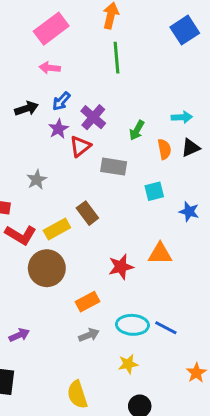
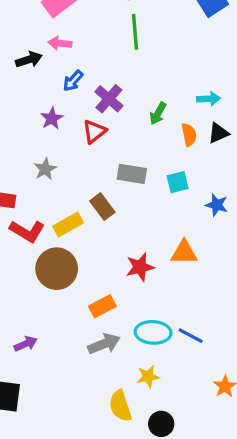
black arrow: (26, 108) -> (29, 60), moved
purple star: (58, 129) -> (52, 118), moved
gray rectangle: (114, 167) -> (132, 174), moved
gray arrow: (89, 335) -> (104, 344), size x1.4
yellow semicircle: (77, 395) -> (120, 406), moved

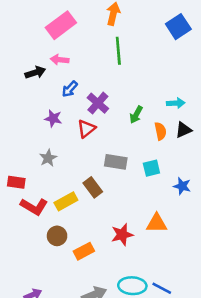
purple star: (52, 118) -> (53, 118), turned -30
brown circle: (57, 269) -> (57, 236), size x0.6
orange rectangle: (102, 306) -> (84, 251), moved

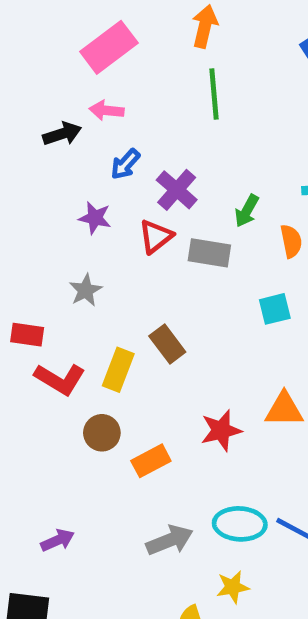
gray rectangle: (116, 162) -> (209, 253), moved
yellow rectangle: (66, 201) -> (118, 370), turned -40

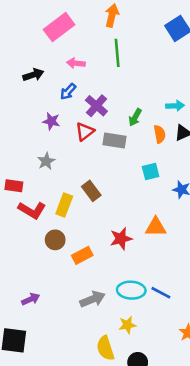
pink arrow: (107, 110) -> (76, 63), moved

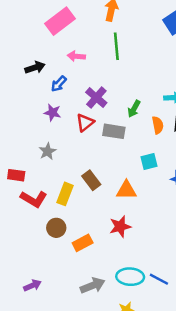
blue arrow: (68, 92) -> (59, 84), moved
orange triangle: (156, 227) -> (126, 190), moved

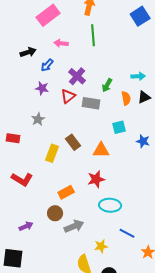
red L-shape: (34, 199) -> (22, 179), moved
brown circle: (56, 228) -> (55, 213), moved
cyan ellipse: (130, 277) -> (110, 205), moved
blue line: (159, 279) -> (127, 233), moved

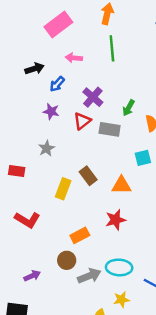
cyan ellipse: (110, 205) -> (119, 267), moved

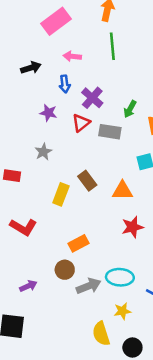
blue arrow: (57, 84) -> (65, 84), moved, turned -49
red star: (116, 220) -> (132, 227), moved

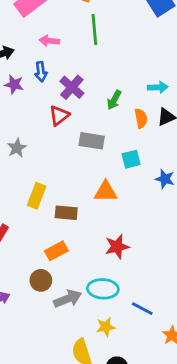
purple star: (48, 113) -> (14, 84), moved
gray rectangle: (110, 132) -> (92, 141), moved
brown rectangle: (87, 181) -> (66, 213), moved, turned -48
red star: (132, 227) -> (117, 247), moved

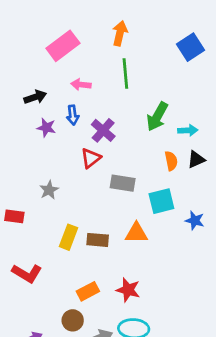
green arrow: (114, 100) -> (157, 117), moved, size x1.5
cyan square: (131, 159) -> (161, 201), size x1.4
brown rectangle: (66, 213) -> (98, 240), moved
red star: (117, 247) -> (128, 290), moved, turned 30

